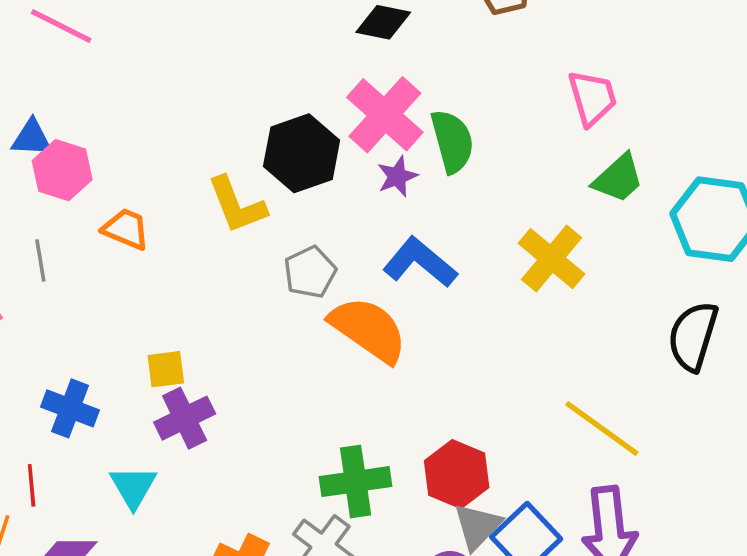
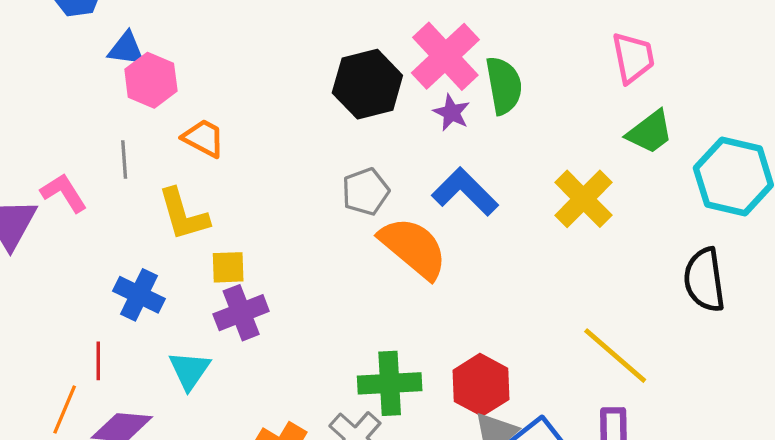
purple star: (397, 176) -> (452, 113), turned -30
yellow L-shape: (237, 205) -> (183, 214), moved
black semicircle: (693, 336) -> (704, 280), turned -30

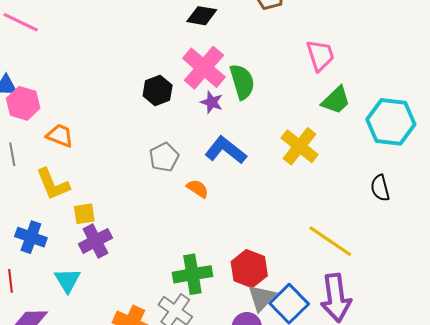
black hexagon: (367, 84) -> (158, 90), size x0.7
orange semicircle: (413, 248) -> (198, 189), size x0.5
black semicircle: (704, 280) -> (380, 188), size x0.7

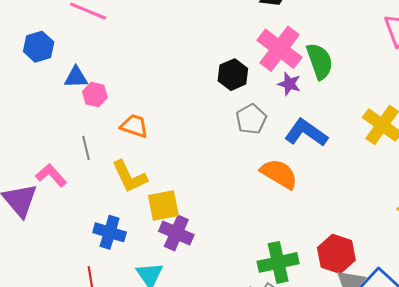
pink hexagon: (23, 103) -> (95, 95), size x0.7
gray pentagon: (164, 157) -> (251, 119), moved
orange semicircle: (198, 189) -> (279, 174), size x1.6
yellow square: (84, 214) -> (163, 205), size x1.4
purple cross: (95, 241) -> (176, 233), turned -36

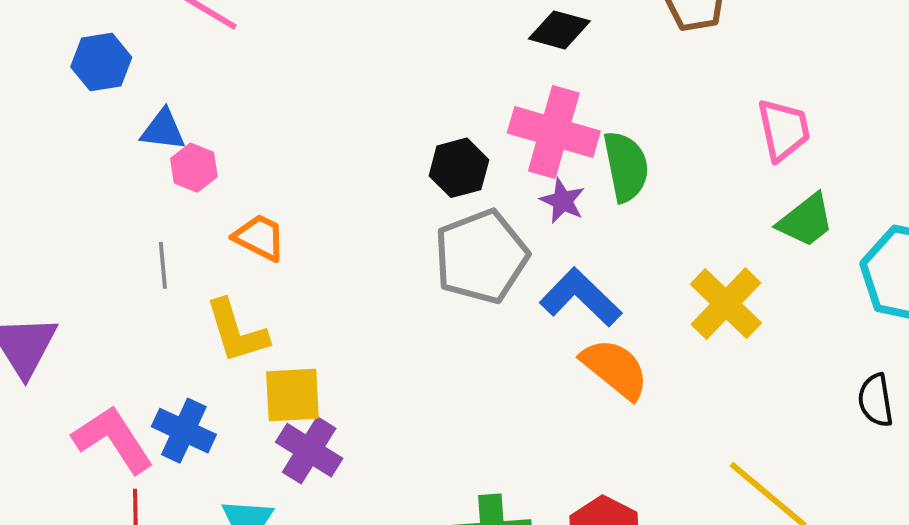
pink cross: (280, 49) -> (554, 132), turned -30
gray pentagon: (251, 119) -> (481, 257), size x1.6
orange semicircle: (279, 174) -> (615, 369), moved
pink L-shape: (51, 175) -> (113, 439), moved, size x1.4

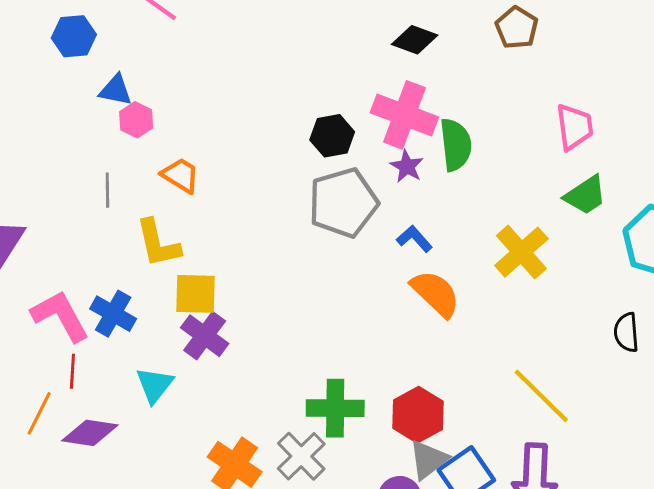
blue L-shape: (581, 297) -> (414, 239), size x0.6

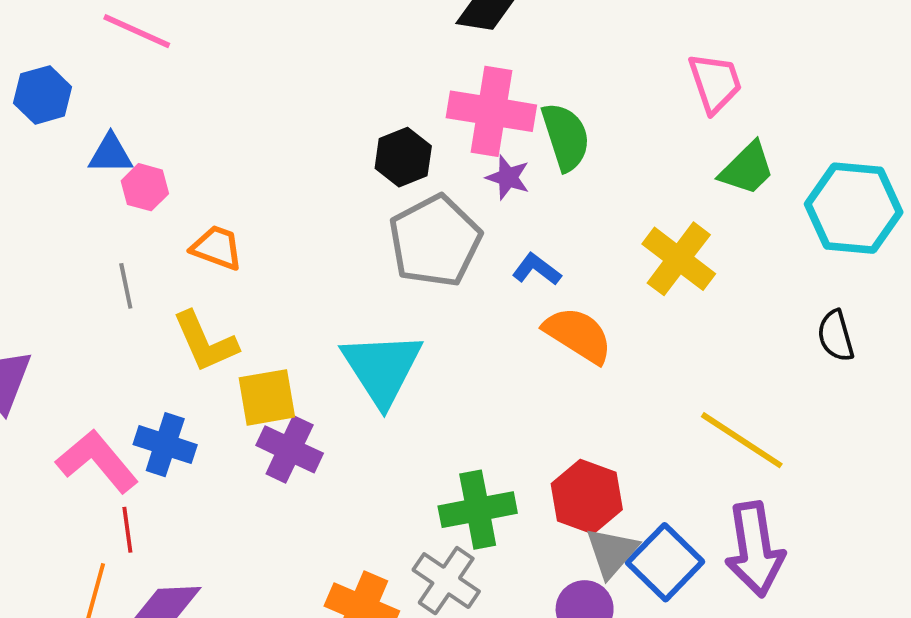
cyan triangle: (155, 385) -> (382, 368), moved, size x1.6

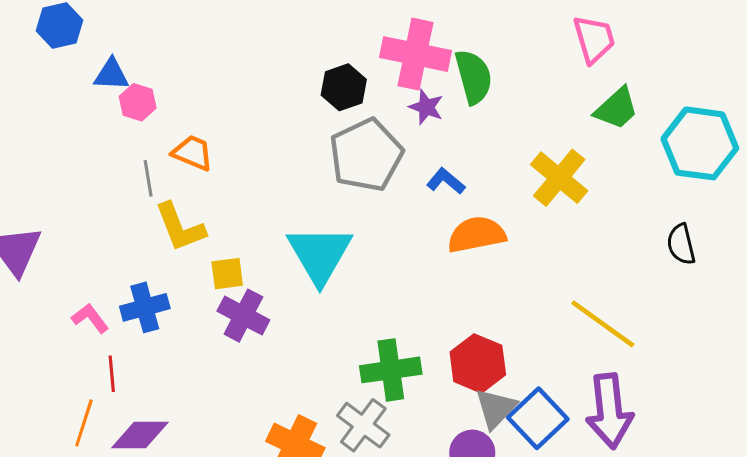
gray line: (126, 286) -> (148, 178), moved
orange semicircle: (578, 335) -> (477, 235), turned -46
yellow square: (267, 397) -> (227, 274), size x0.7
blue cross: (165, 445) -> (145, 307), turned -36
pink L-shape: (97, 461) -> (90, 318), size x0.6

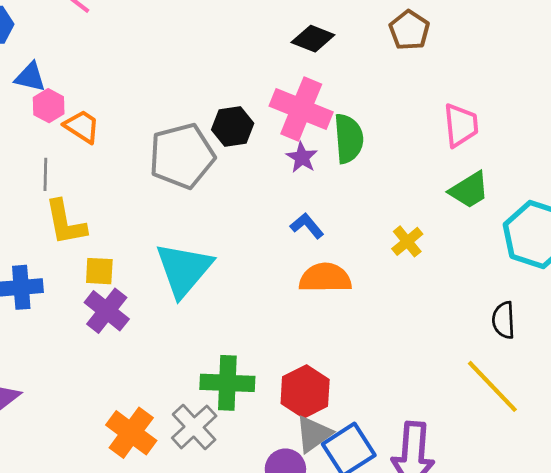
orange trapezoid: (193, 153) -> (82, 127), moved
gray pentagon: (366, 155) -> (182, 156), moved
yellow cross: (559, 178) -> (407, 241), size x0.6
yellow line: (603, 324) -> (492, 386), moved

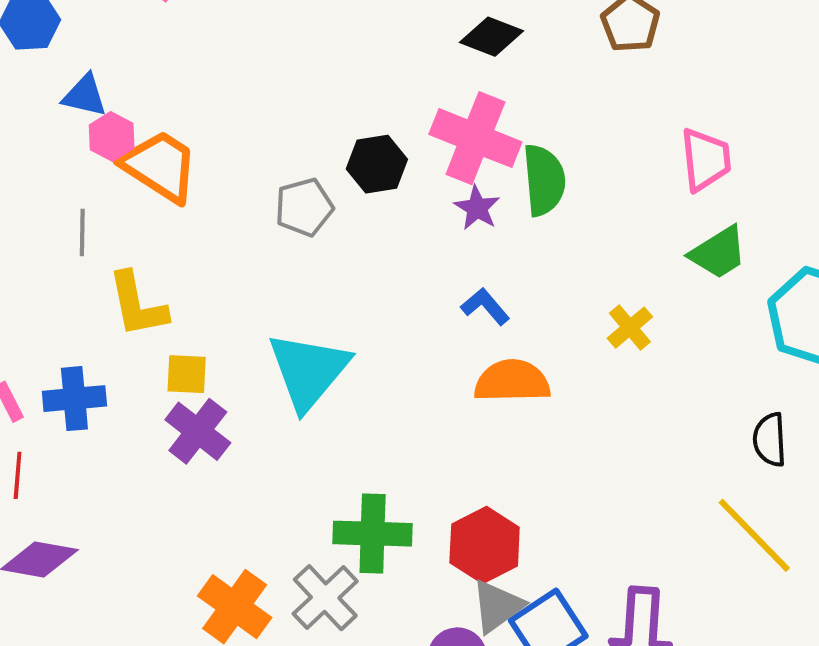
orange trapezoid: (82, 127) -> (160, 166), size x1.5
gray pentagon: (182, 156) -> (304, 207), size x0.6
gray line: (45, 174) -> (82, 232), moved

